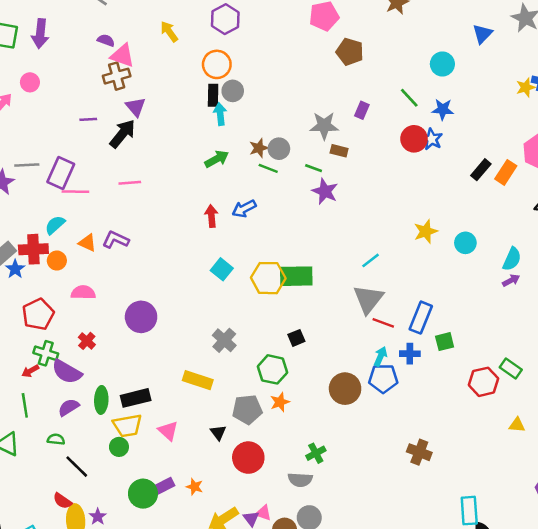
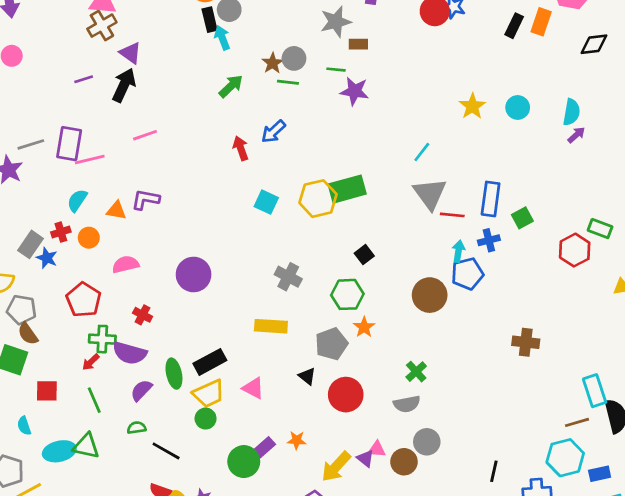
red cross: (33, 249) -> (61, 232), size x0.6

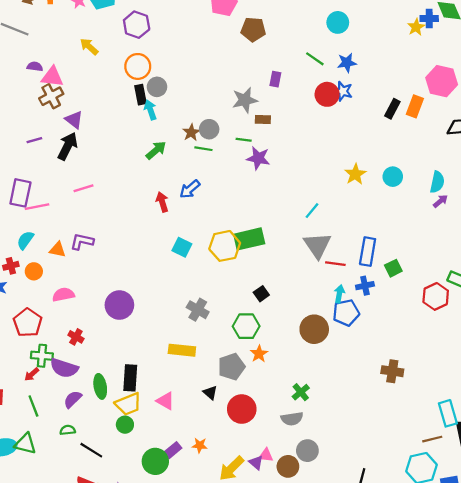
black rectangle: (210, 362) -> (130, 378), turned -60

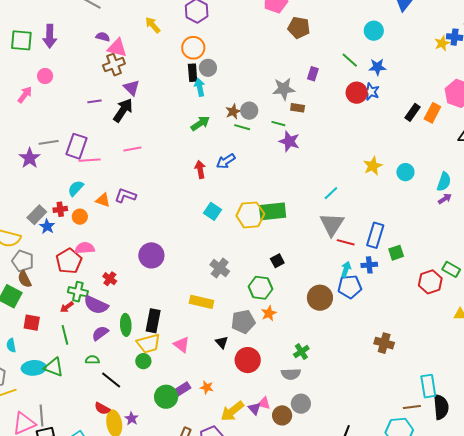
pink semicircle: (63, 295) -> (85, 248), moved

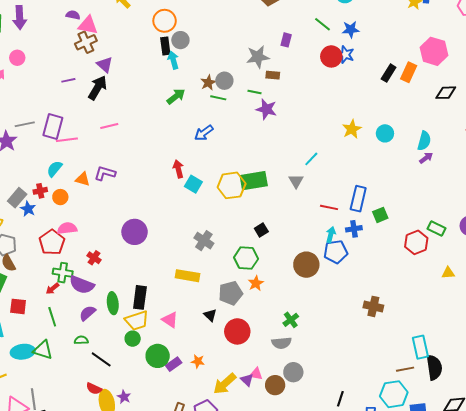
red arrow: (200, 169) -> (178, 169), moved
gray triangle: (332, 224) -> (296, 181), moved, size x0.6
green circle: (166, 397) -> (158, 356), moved

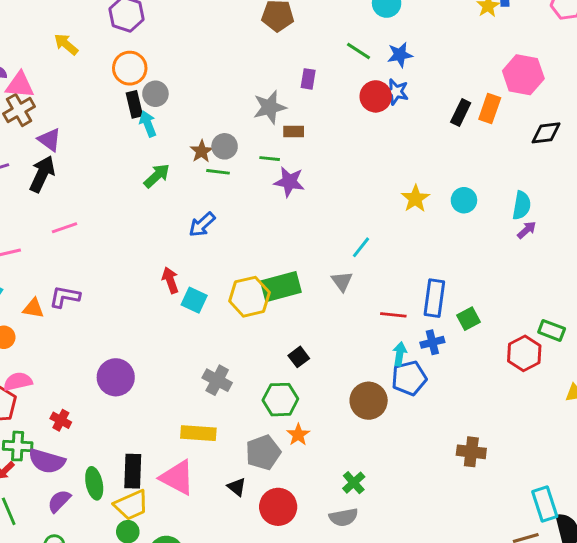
pink triangle: (170, 320) -> (177, 478), moved, size x1.5

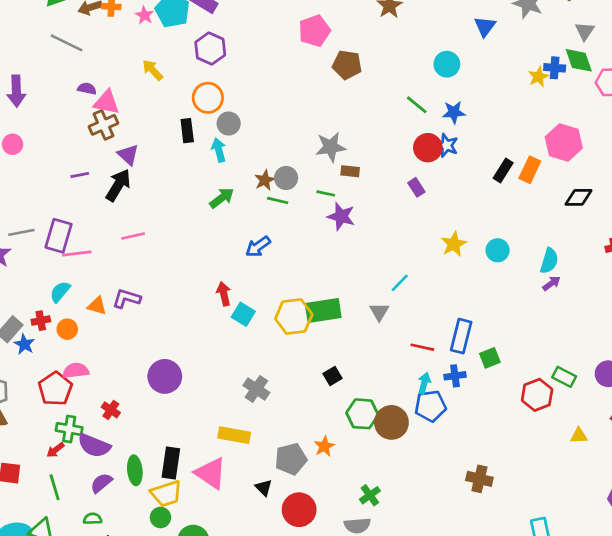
purple rectangle: (308, 79) -> (416, 187), moved, turned -48
black rectangle: (134, 104) -> (187, 131), moved
green hexagon: (280, 400) -> (362, 414), moved

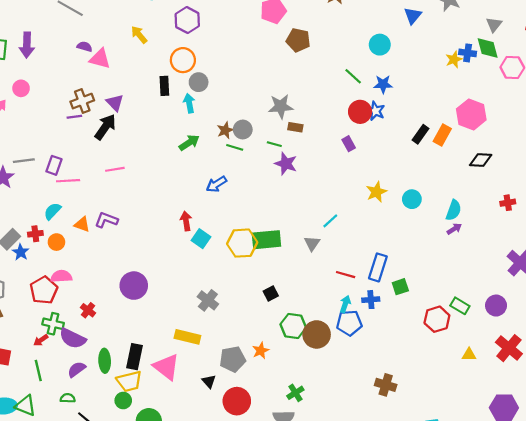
brown cross: (103, 125) -> (82, 101), moved
purple rectangle: (59, 236) -> (54, 165), size x0.7

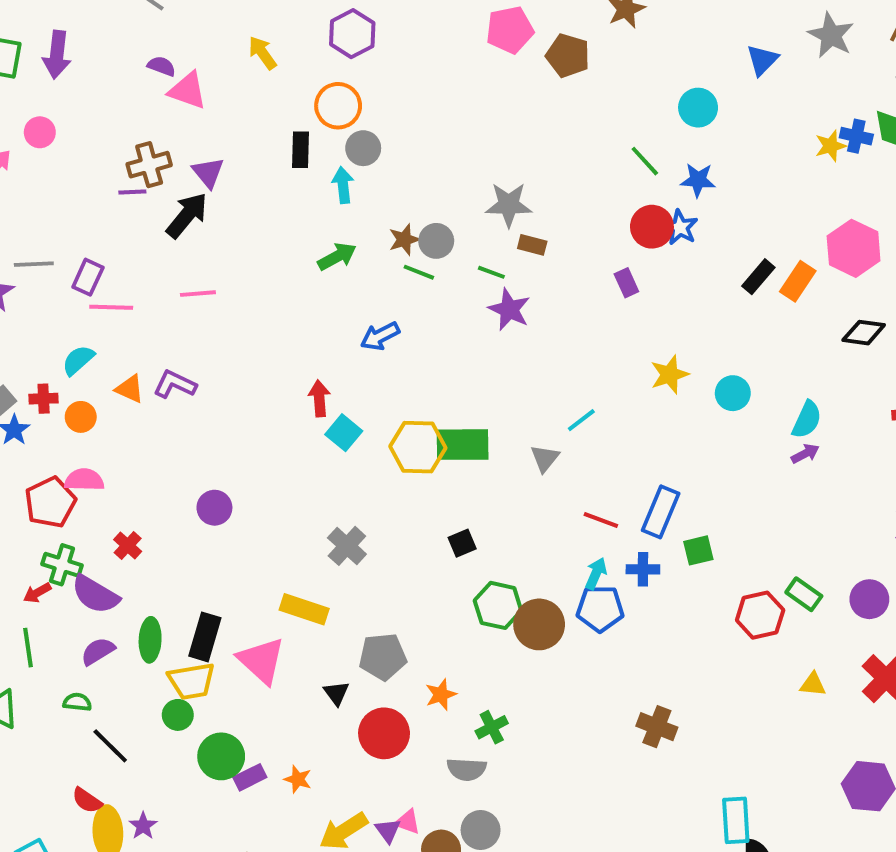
brown pentagon: (298, 40) -> (568, 56), moved
purple circle: (134, 286) -> (214, 508), size x0.7
orange star: (261, 351) -> (441, 695), moved

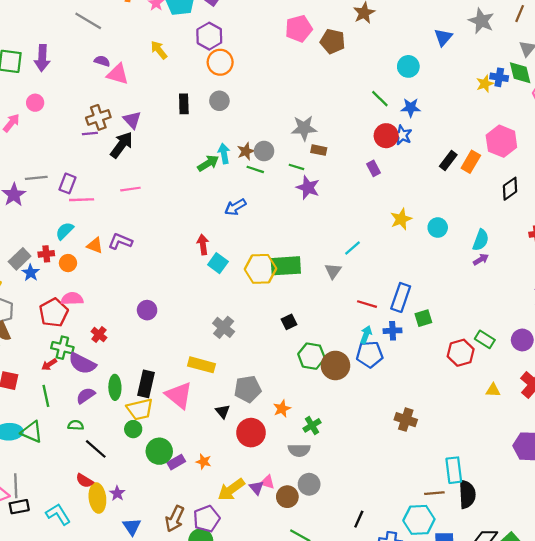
orange circle: (338, 106) -> (220, 62), moved
cyan arrow: (343, 185) -> (224, 154), moved
black diamond: (864, 333) -> (510, 189), turned -40

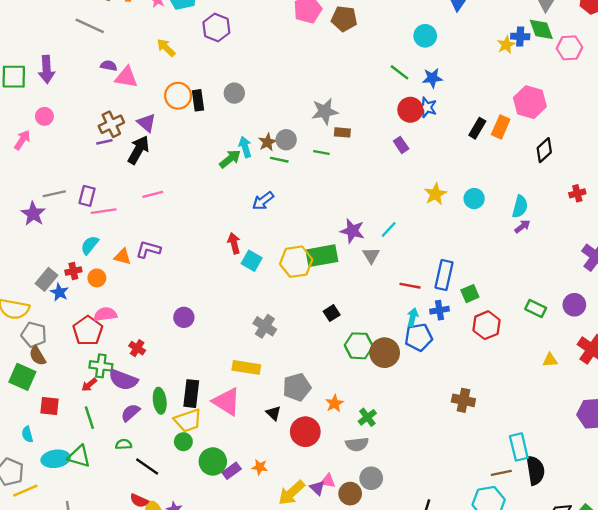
orange circle: (220, 62) -> (178, 96), moved
purple star: (308, 188) -> (352, 231), moved
red hexagon: (461, 353) -> (487, 325), moved

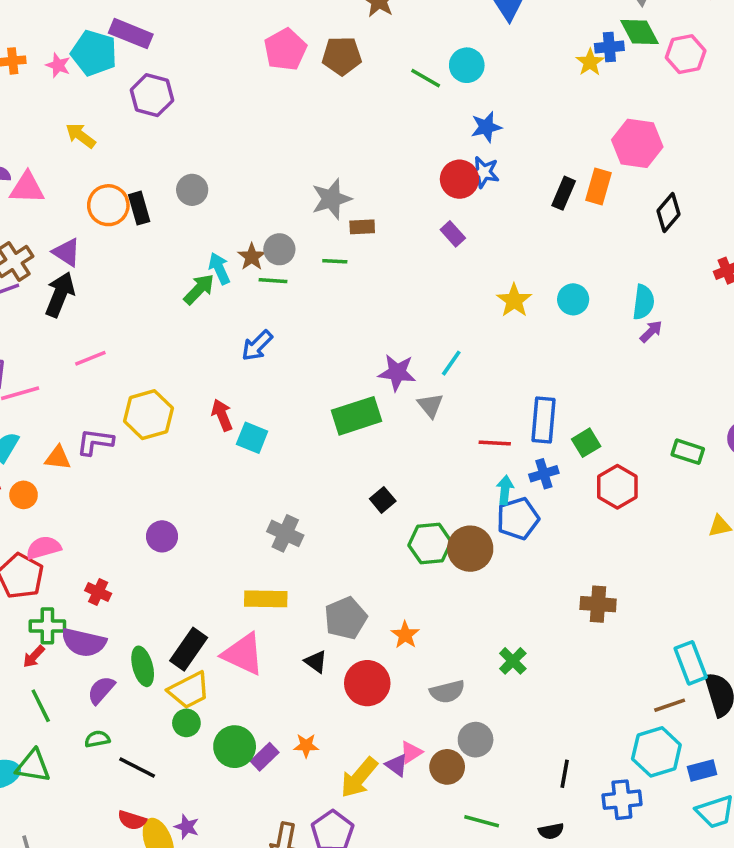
green line: (400, 72) -> (426, 78), moved
yellow hexagon: (296, 262) -> (148, 415), moved
black rectangle: (191, 394) -> (189, 649), turned 36
green cross: (367, 417) -> (513, 661), moved
pink triangle: (328, 481) -> (411, 752), turned -35

